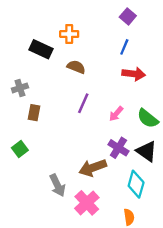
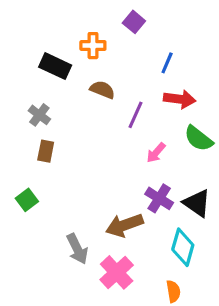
purple square: (128, 16) -> (134, 22), moved
gray cross: (20, 88) -> (39, 115), moved, turned -35
purple line: (83, 103) -> (135, 115), moved
green semicircle: (148, 118) -> (199, 139), moved

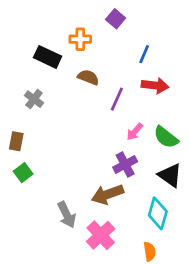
green semicircle: (199, 139) -> (166, 137), moved
brown rectangle: (46, 151) -> (16, 141), moved
purple cross: (159, 198) -> (125, 164), moved, turned 30

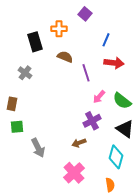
black rectangle: (48, 57) -> (35, 42), turned 48
purple line: (117, 99) -> (86, 73), turned -42
green square: (23, 173) -> (17, 127), turned 32
brown arrow: (107, 194) -> (79, 143), size x0.6
gray arrow: (67, 215) -> (38, 148), moved

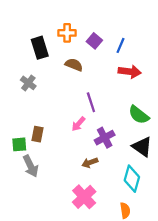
purple square: (85, 14) -> (94, 41), moved
purple line: (86, 73) -> (91, 102), moved
pink arrow: (99, 97) -> (78, 124), moved
brown rectangle: (12, 104) -> (37, 134), moved
gray arrow: (38, 148) -> (31, 166), moved

